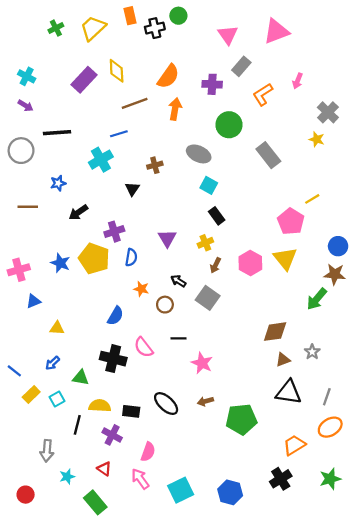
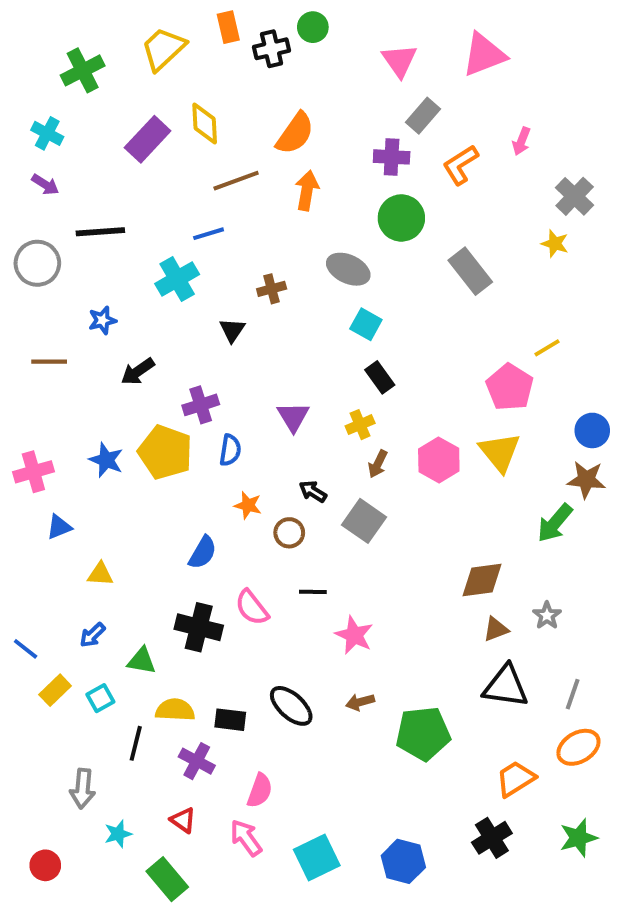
green cross: (56, 28) -> (83, 70), moved, size x1.5
purple cross: (212, 84) -> (392, 157), moved

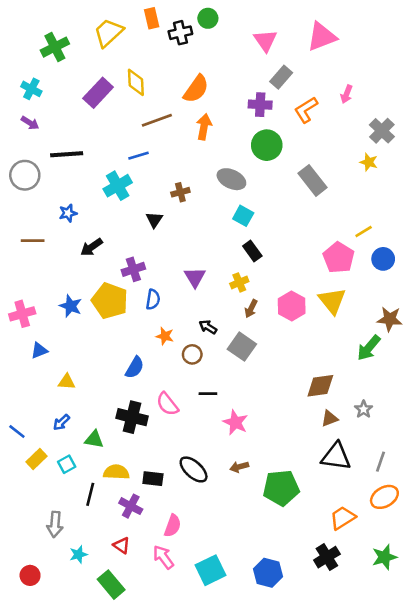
blue circle: (592, 430) -> (383, 259), moved

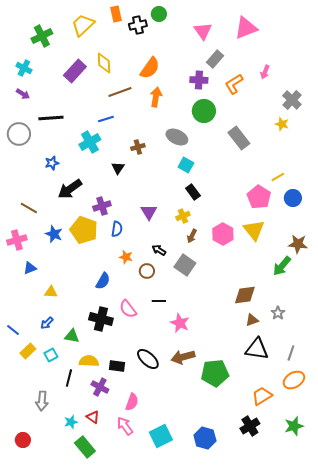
brown line: (33, 241) -> (29, 208), moved, turned 30
black arrow: (92, 247) -> (70, 189), size x1.4
brown arrow: (239, 467) -> (183, 357), size x1.6
cyan star: (78, 554) -> (71, 422), moved

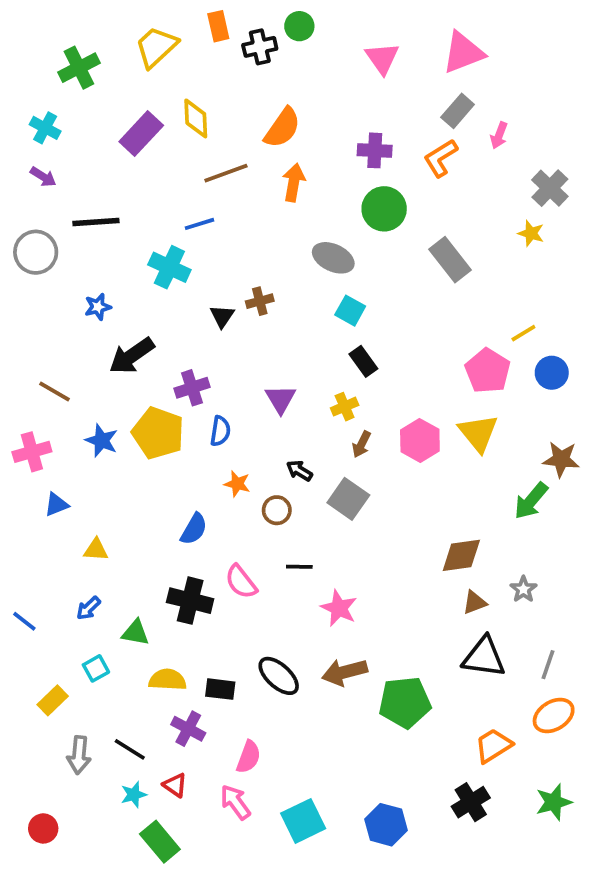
gray rectangle: (215, 59) -> (458, 111), moved
cyan cross: (90, 142) -> (169, 267), turned -35
brown cross: (138, 147) -> (260, 301), moved
yellow rectangle: (28, 351) -> (53, 700), moved
black line: (69, 378) -> (130, 749), moved, turned -72

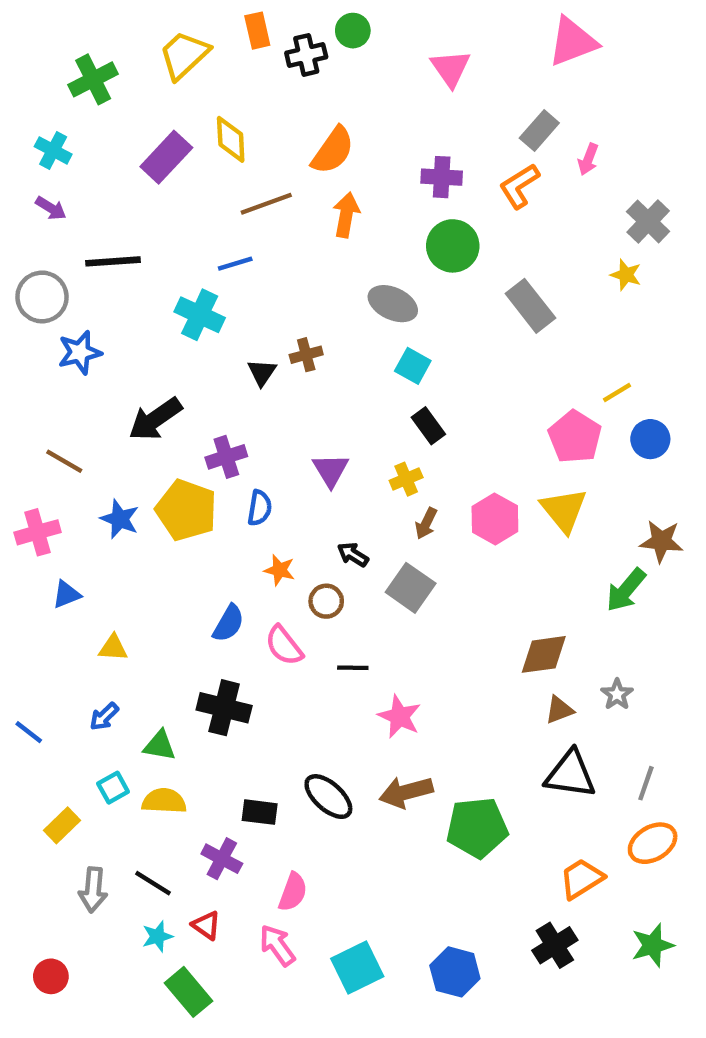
pink triangle: (463, 53) -> (573, 42), moved
blue star: (98, 307) -> (80, 352), moved, size x1.4
pink semicircle: (241, 582) -> (284, 646), moved
yellow semicircle: (168, 680) -> (164, 801), moved

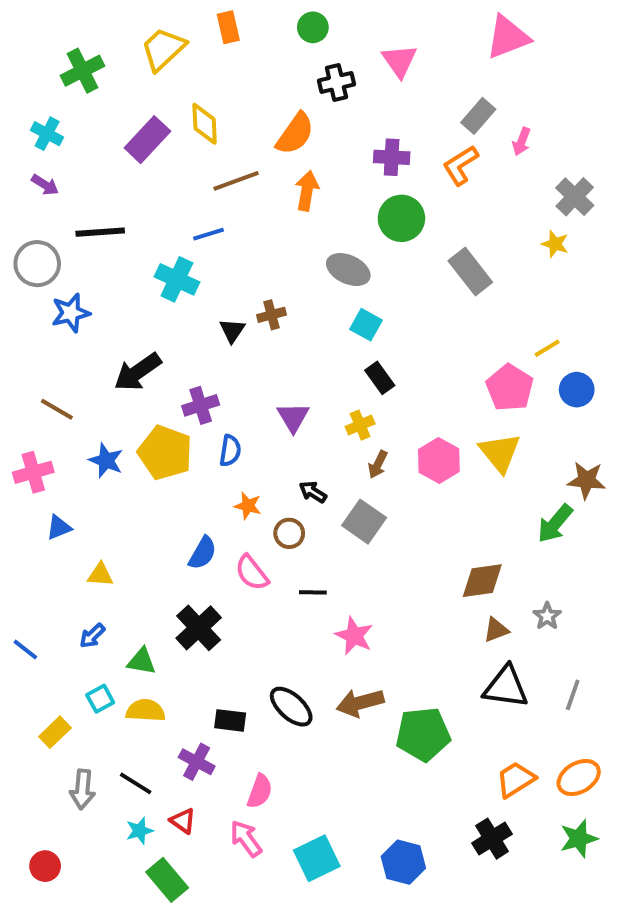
black cross: (306, 55) -> (336, 82), moved
black cross: (224, 708) -> (199, 628), turned 33
orange ellipse: (653, 843) -> (579, 777), moved

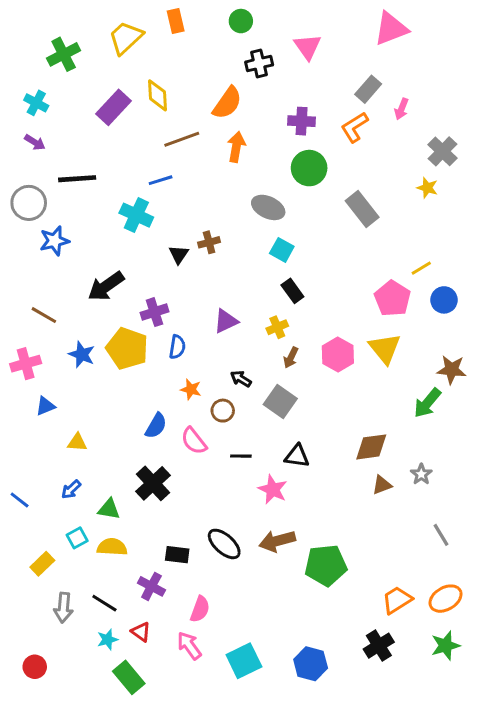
purple triangle: (293, 417) -> (226, 321), turned 36
black triangle: (506, 687) -> (297, 456), moved, size x0.7
gray line: (573, 695) -> (441, 535), turned -50

